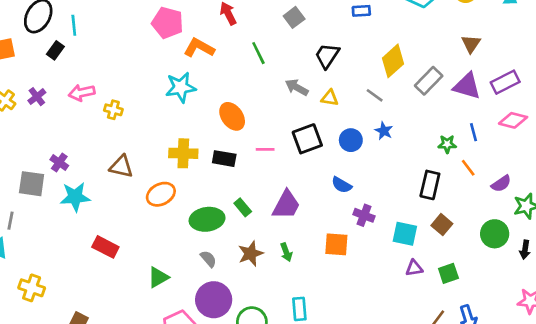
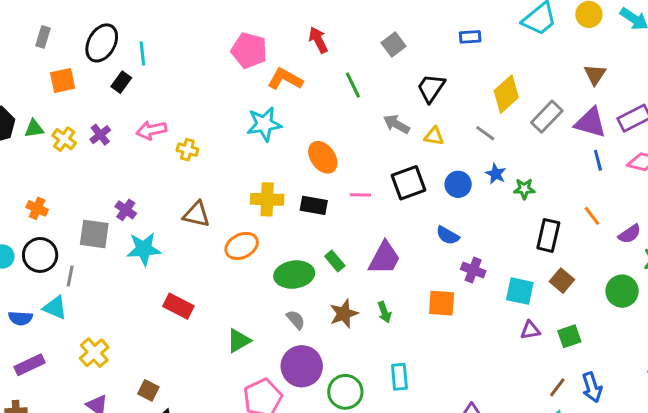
blue line: (473, 132) -> (598, 160), moved
green star: (447, 144) -> (524, 189), moved
yellow cross: (32, 288) -> (94, 353), turned 30

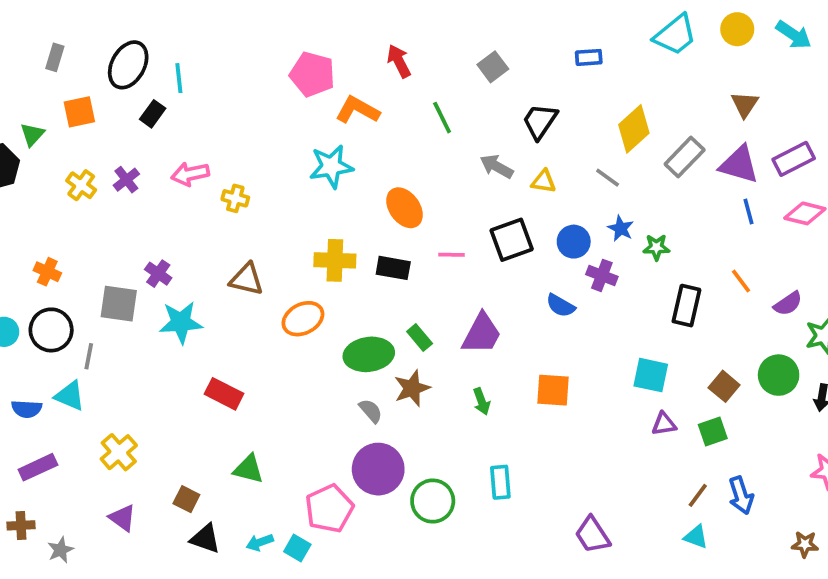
green triangle: (34, 129) -> (32, 134), moved, turned -40
purple cross: (473, 270) -> (602, 275), moved
brown square: (562, 281) -> (724, 386), moved
brown star: (344, 314) -> (412, 388), moved
green triangle: (239, 341) -> (248, 469), moved, turned 44

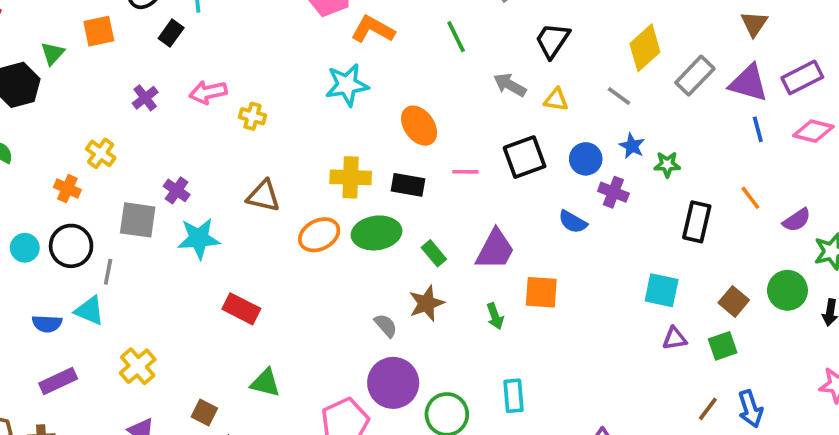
yellow cross: (81, 185) -> (101, 153), moved
green ellipse: (369, 354) -> (376, 233), moved
orange square: (553, 390) -> (541, 292), moved

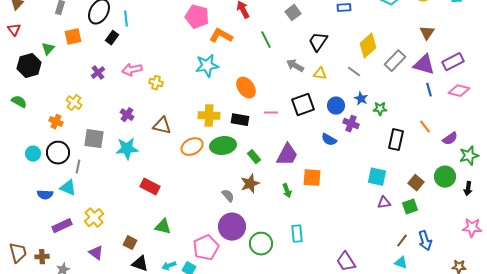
purple cross: (177, 190) -> (127, 115), moved
purple rectangle: (58, 381) -> (62, 226), moved

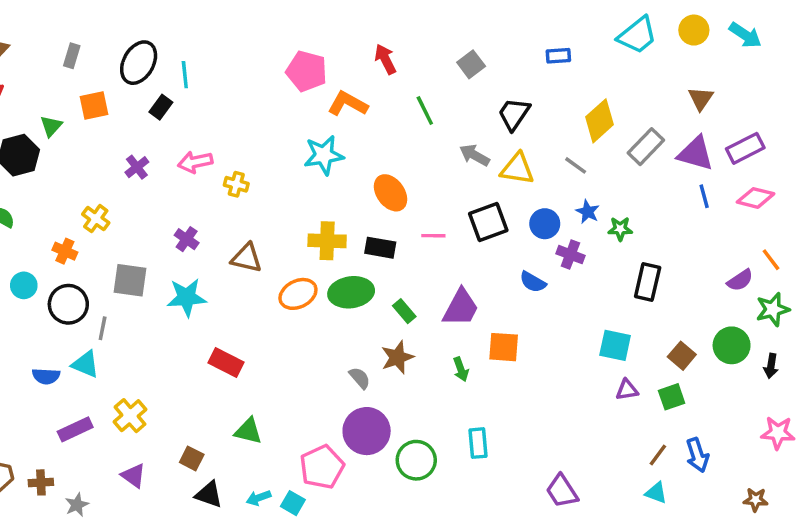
yellow triangle: (320, 74) -> (517, 169), size x1.5
orange line: (425, 127) -> (771, 260), moved
cyan circle: (33, 154) -> (24, 285), moved

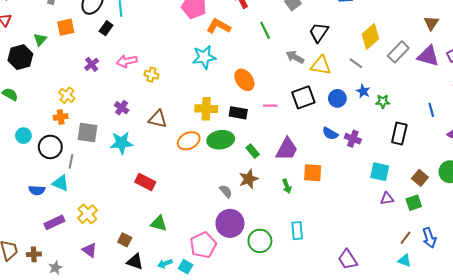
blue line: (704, 196) -> (431, 110), moved
orange cross: (65, 251) -> (61, 117), moved, turned -32
purple cross: (570, 255) -> (353, 139), moved

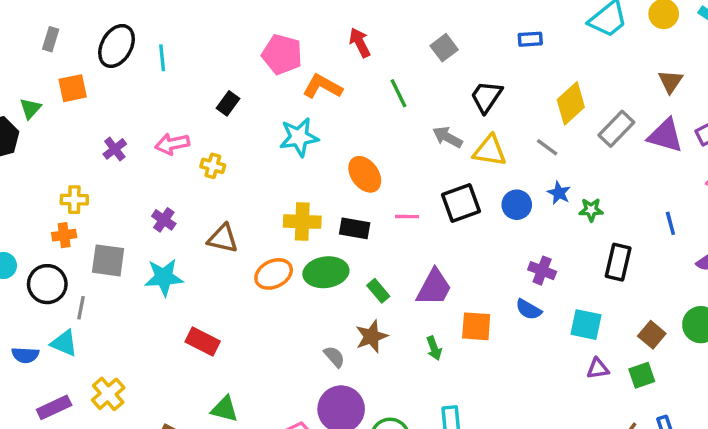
black rectangle: (106, 28) -> (228, 103), moved
yellow cross: (67, 95) -> (74, 200), turned -35
blue semicircle: (330, 134) -> (529, 309), moved

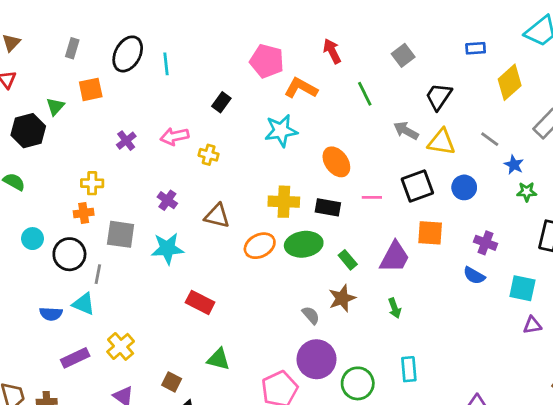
yellow diamond: (571, 103) -> (510, 82), moved
blue star: (559, 193) -> (514, 165), moved
orange square: (476, 326) -> (430, 233), moved

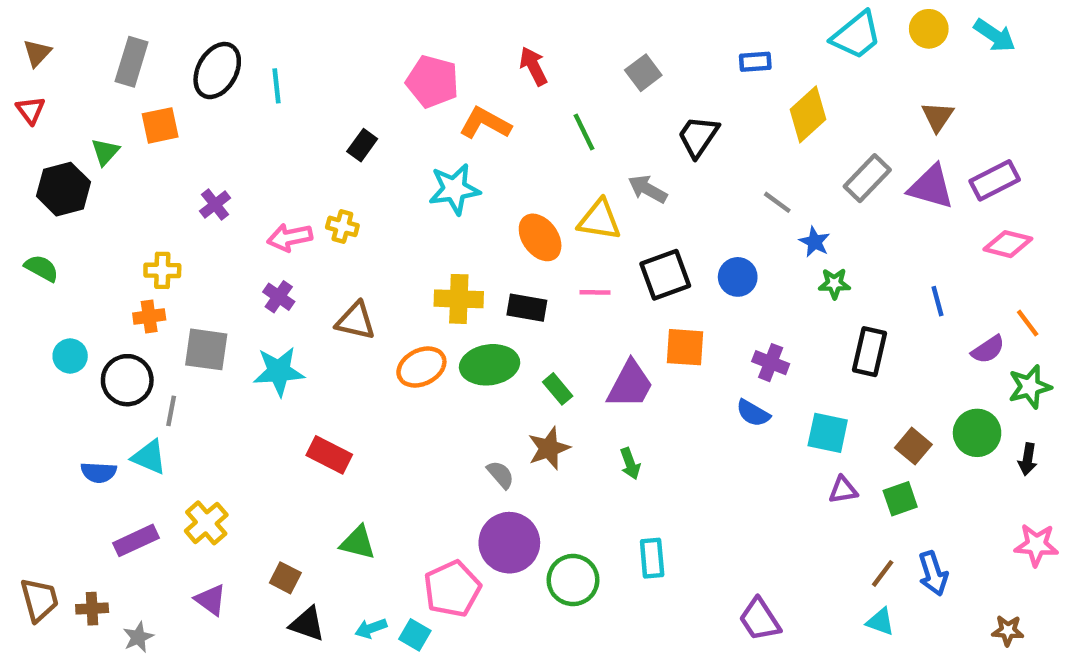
gray rectangle: (72, 48) -> (132, 62), size x1.5
pink arrow: (175, 136) -> (290, 237), moved
yellow triangle: (441, 142) -> (599, 220), moved

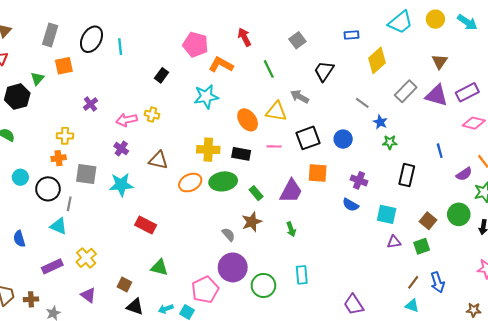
blue semicircle: (99, 472) -> (19, 239), moved, turned 70

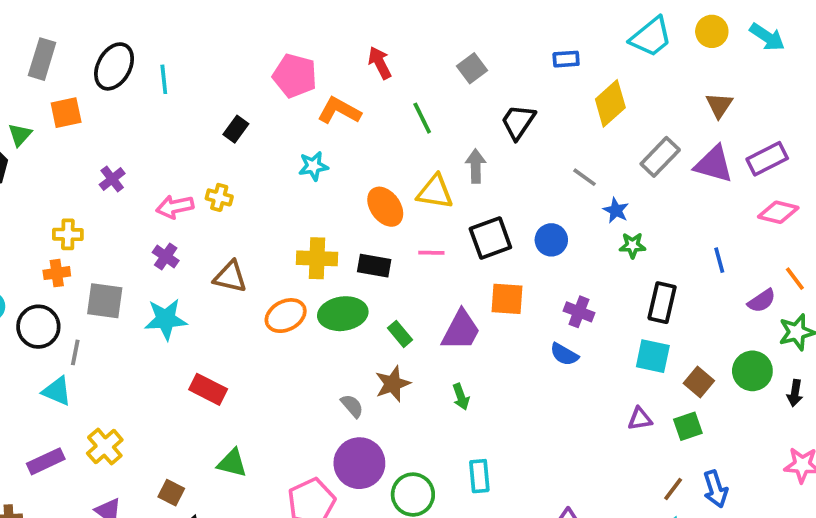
cyan star: (206, 97) -> (313, 166), size x0.7
gray arrow: (300, 97) -> (476, 166), turned 60
cyan square: (387, 214) -> (653, 356), moved

